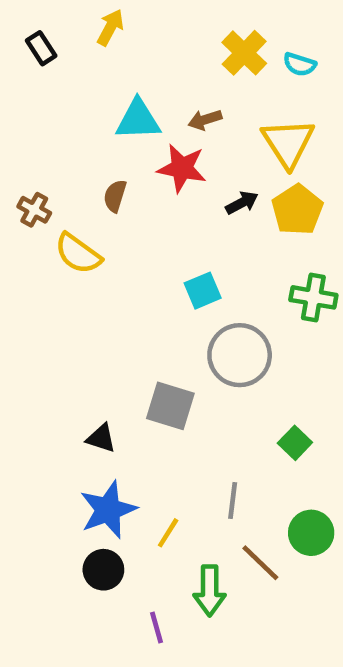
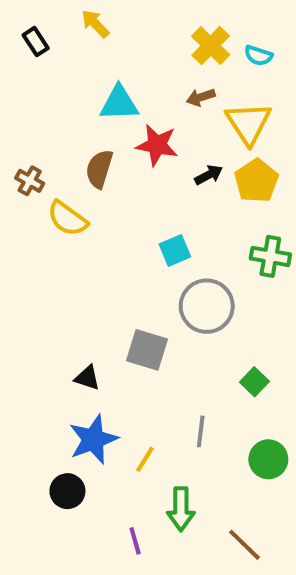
yellow arrow: (110, 27) -> (95, 24), turned -72
brown arrow: (205, 120) -> (201, 97), moved
brown semicircle: (115, 196) -> (99, 169), size x1.4
brown line: (260, 563) -> (244, 545), moved
black circle: (103, 570) -> (67, 491), moved

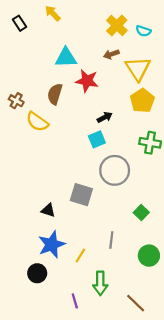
black arrow: (209, 175) -> (105, 117), moved

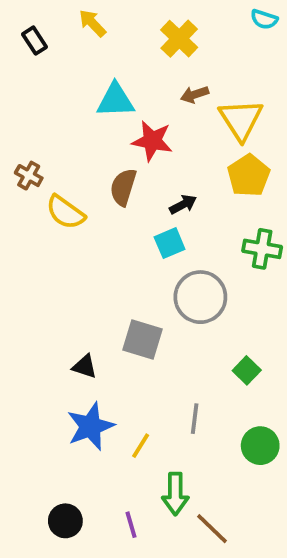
yellow cross: (117, 25) -> (179, 39), moved
cyan semicircle: (143, 31) -> (264, 19), moved
brown semicircle: (55, 94) -> (123, 187), moved
black circle: (37, 273) -> (65, 521), moved
brown line: (136, 303) -> (212, 529), moved

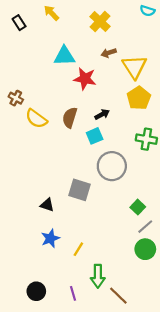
brown semicircle: (123, 187) -> (70, 118), moved
gray line: (195, 419) -> (145, 227), moved, turned 42
blue star: (90, 426) -> (50, 238), size x0.7

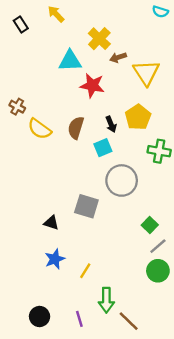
yellow cross: (100, 22) -> (99, 39), moved
yellow pentagon: (139, 98) -> (138, 117), moved
black arrow: (102, 114) -> (111, 124), turned 96

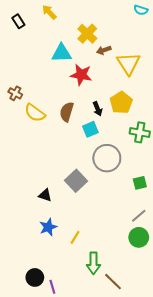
gray square: (86, 206) -> (76, 181), turned 30
green square: (150, 225) -> (140, 183), moved, turned 32
purple line: (79, 319) -> (52, 287), moved

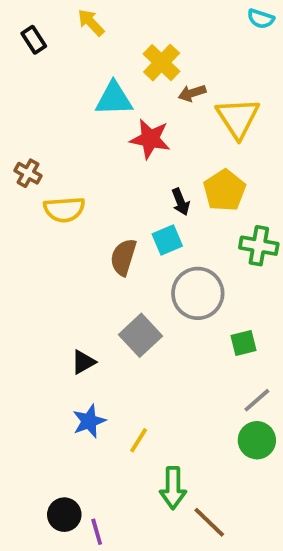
brown semicircle: (67, 112) -> (123, 257), moved
yellow semicircle: (35, 113) -> (64, 209), turned -40
green square: (140, 183) -> (244, 343), moved
black triangle: (45, 195) -> (83, 362), turned -48

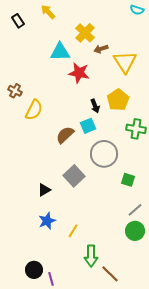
yellow semicircle: (64, 209) -> (34, 110), turned -60
brown semicircle: (123, 257) -> (65, 135), turned 30
green square: (244, 343) -> (128, 180), turned 32

